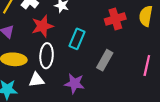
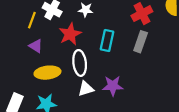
gray rectangle: (105, 60) -> (141, 42), moved
white triangle: (36, 80) -> (86, 89), moved

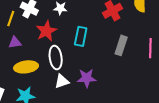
gray rectangle: (141, 42) -> (121, 45), moved
purple triangle: (36, 46) -> (15, 42), turned -40

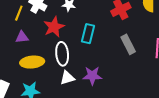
gray rectangle: (121, 45) -> (128, 44), turned -48

